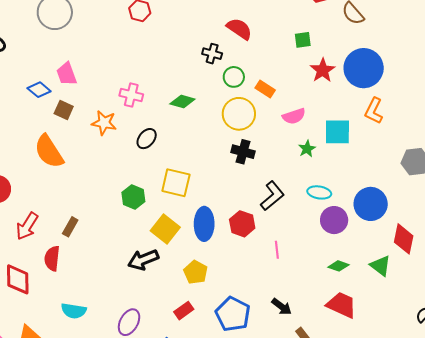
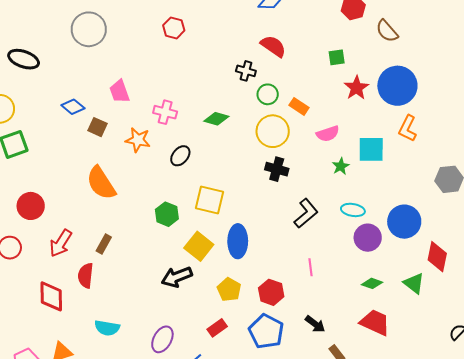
pink trapezoid: (67, 74) -> (119, 91), moved
orange semicircle: (49, 151) -> (101, 183), moved
red hexagon: (242, 224) -> (271, 292), moved

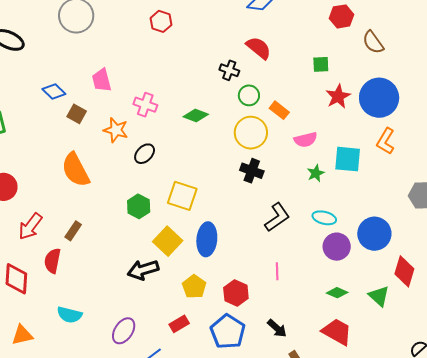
black ellipse: (180, 156) -> (145, 154), moved

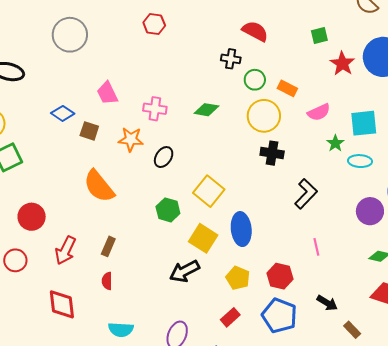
yellow square: (182, 196) -> (209, 191), turned 32
cyan ellipse: (324, 218) -> (360, 161), moved
red semicircle: (52, 261) -> (107, 281), moved, size x0.7

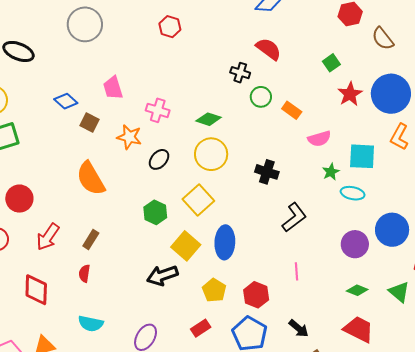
green square: (319, 35) -> (331, 63), turned -30
yellow circle: (264, 116) -> (211, 154), moved

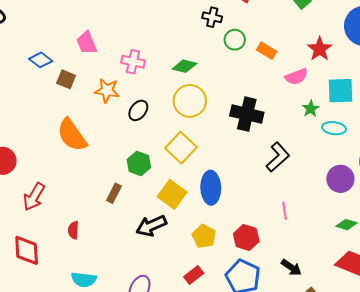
red star: (350, 94) -> (320, 49), moved
black cross: (267, 172) -> (247, 114), size x1.4
brown rectangle: (91, 240) -> (114, 193), moved

